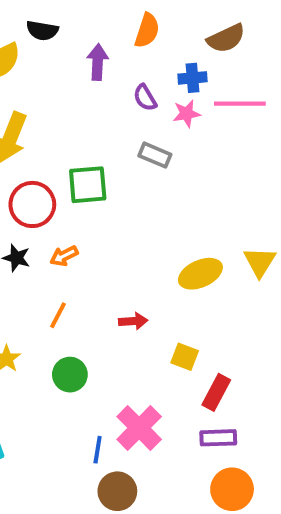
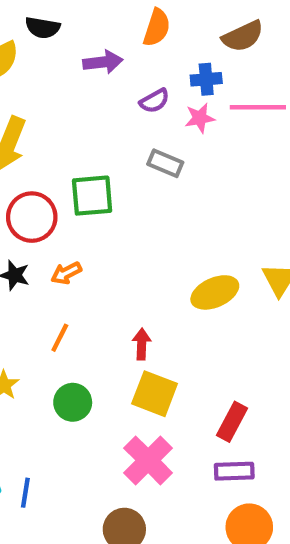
purple arrow: (98, 62) -> (103, 62), turned 80
purple semicircle: (145, 98) -> (155, 101), turned -88
red arrow: (133, 321) -> (142, 344), turned -84
yellow square: (185, 357) -> (155, 394), moved, size x1.5
blue line: (98, 450) -> (25, 493), moved

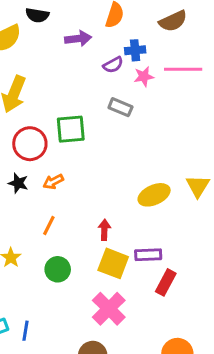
blue cross: (206, 79) -> (135, 50), moved
purple rectangle: (234, 471) -> (148, 255), moved

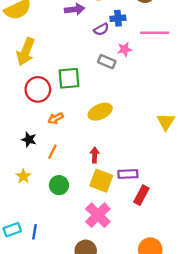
pink star: (144, 77) -> (125, 49), moved
black star: (18, 183) -> (29, 139), moved
yellow ellipse: (154, 195) -> (100, 112), moved

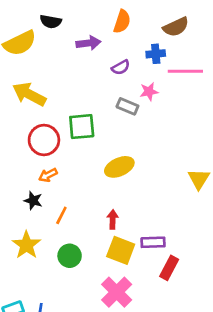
blue cross: (118, 18) -> (156, 54), moved
yellow arrow: (26, 52) -> (29, 94), turned 96
orange arrow: (56, 118) -> (48, 175), moved
yellow star: (23, 176) -> (26, 245), size x1.5

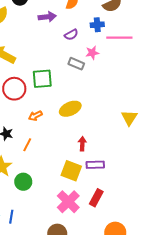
orange arrow: (48, 175) -> (35, 116), moved
red arrow: (113, 219) -> (82, 144), moved
green circle: (70, 256) -> (23, 182), moved
red rectangle: (169, 268) -> (96, 198), moved

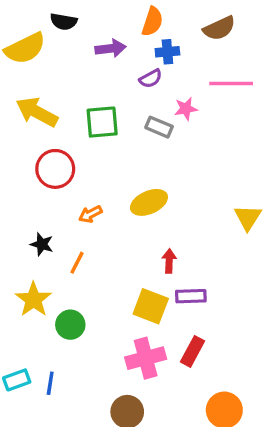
blue cross: (97, 25) -> (167, 52), moved
green square: (42, 79) -> (102, 122), moved
pink cross: (68, 202) -> (146, 358), turned 30

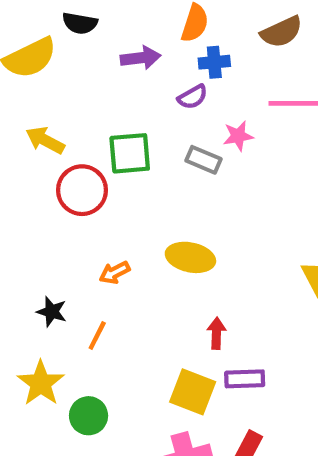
yellow arrow: (37, 112) -> (45, 140), size x0.7
red circle: (55, 169) -> (82, 190), moved
yellow ellipse: (149, 202) -> (190, 257), turned 36

